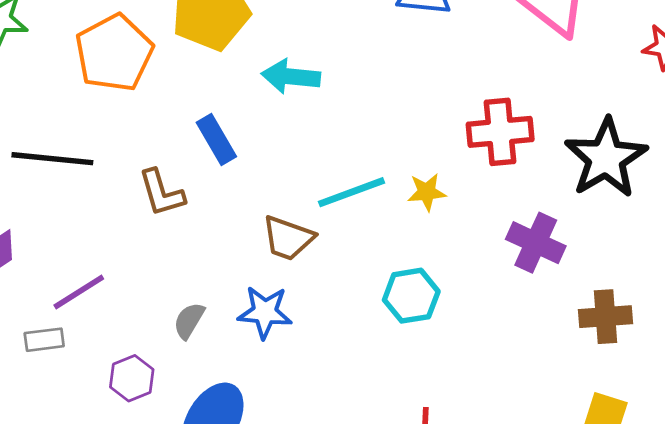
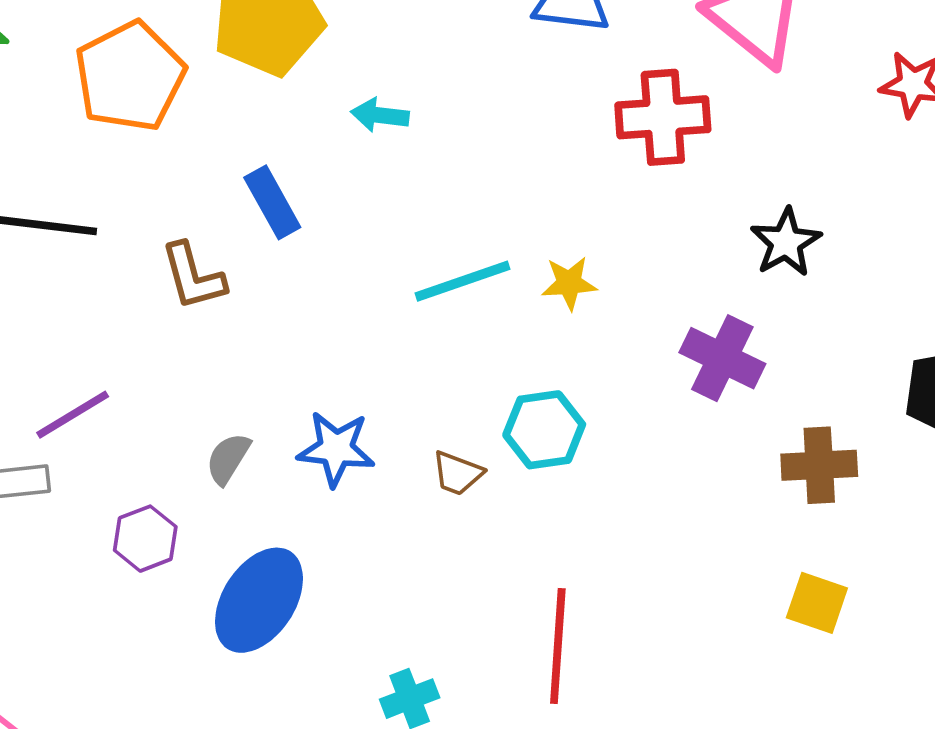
cyan arrow: (291, 77) -> (380, 115), size x0.7
red cross: (500, 132) -> (663, 117), moved
black star: (606, 158) -> (786, 242), moved, size x0.6
brown trapezoid: (288, 238) -> (457, 473), moved, size x0.7

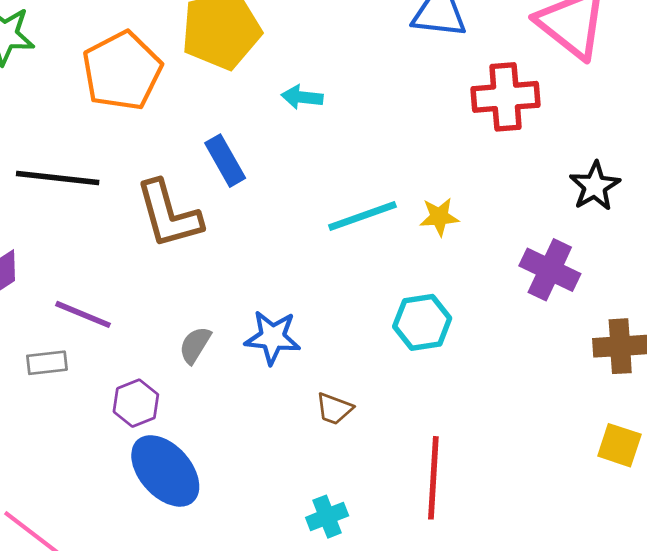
brown L-shape: (193, 276) -> (169, 214), size x1.4
purple line: (73, 415) -> (83, 314), turned 54
brown trapezoid: (457, 473) -> (334, 409), moved
blue ellipse: (259, 600) -> (165, 471), moved, turned -74

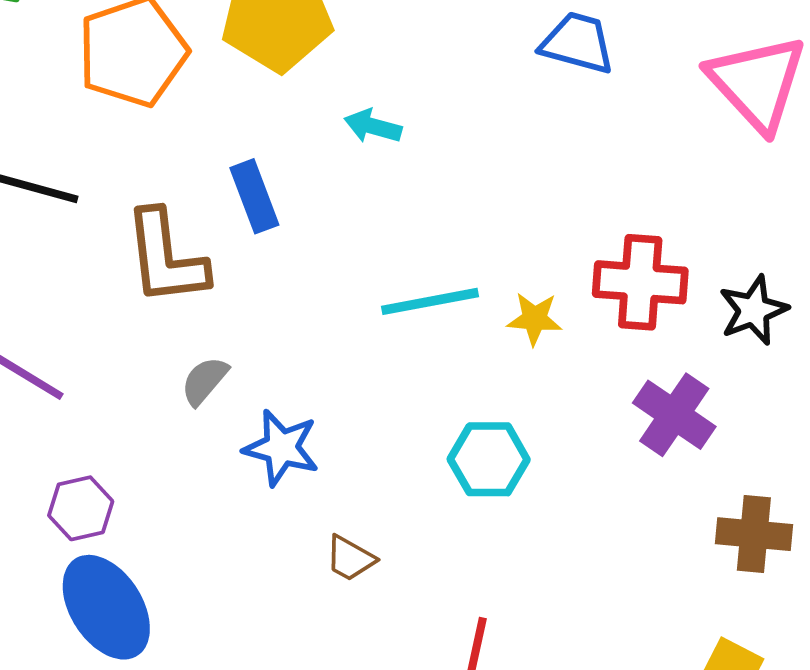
red cross: (506, 97) -> (640, 282), moved
gray semicircle: (195, 345) -> (205, 381), moved

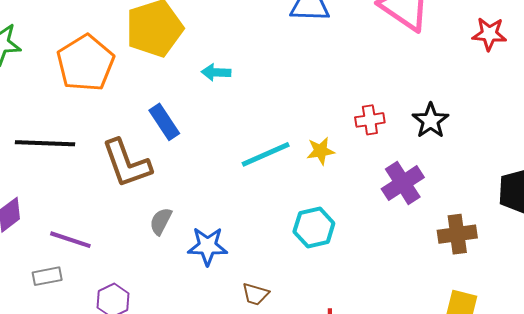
red cross: (640, 282) -> (370, 120), size x0.6
purple cross: (674, 415) -> (403, 183), turned 36

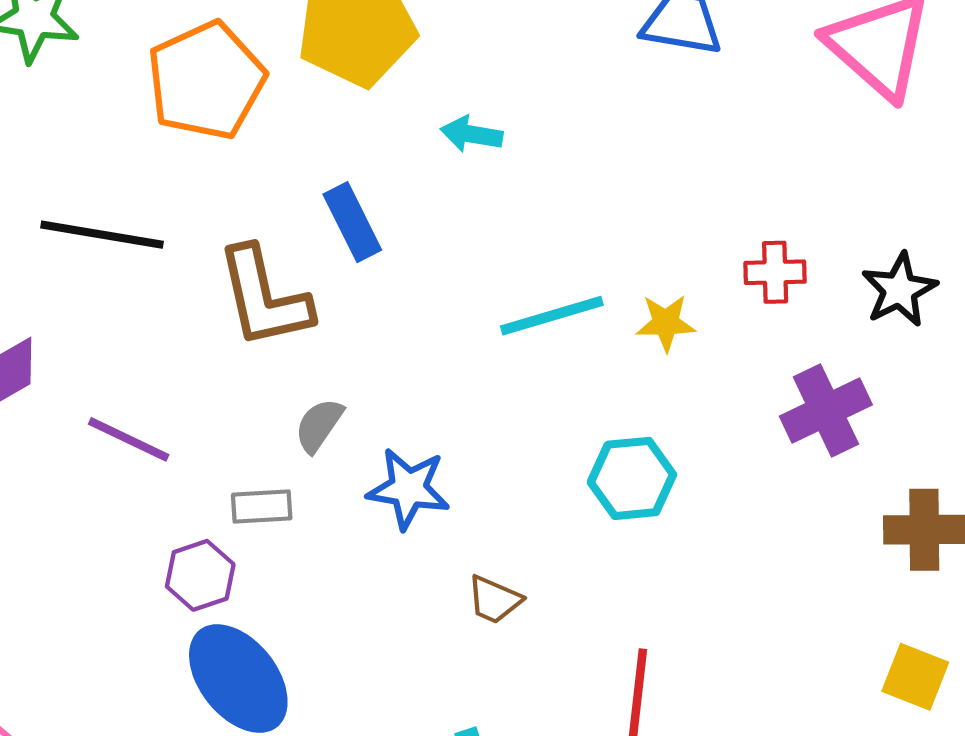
gray rectangle: (47, 276) -> (262, 507), moved

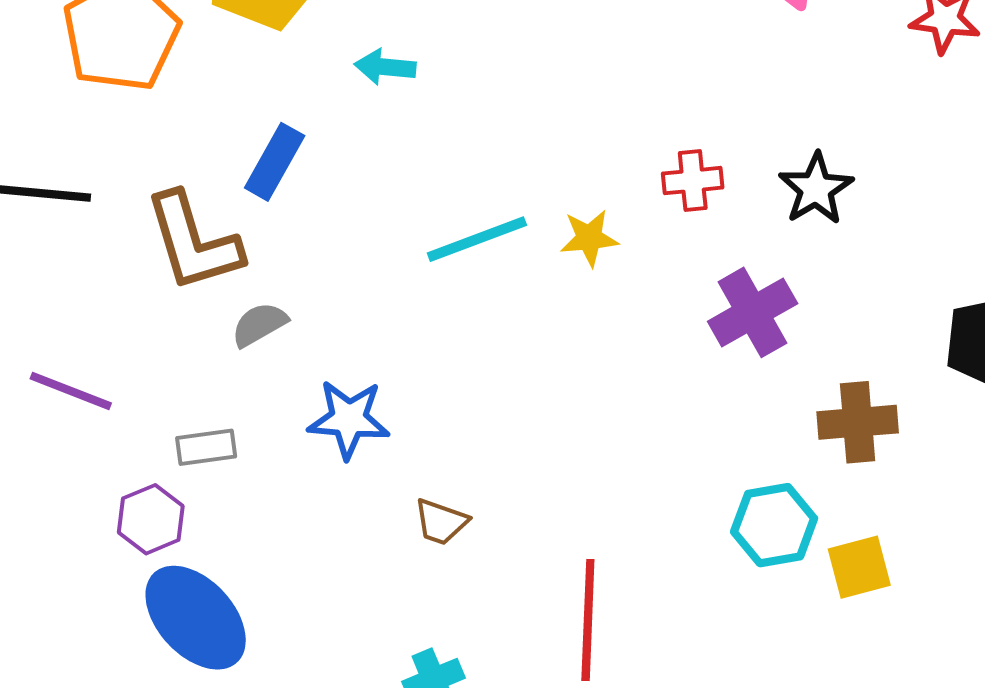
blue rectangle: (352, 222) -> (275, 162), turned 60
gray semicircle: (319, 425) -> (259, 324), moved, turned 30
cyan hexagon: (632, 478) -> (774, 525), moved
yellow square: (915, 677) -> (859, 567), turned -32

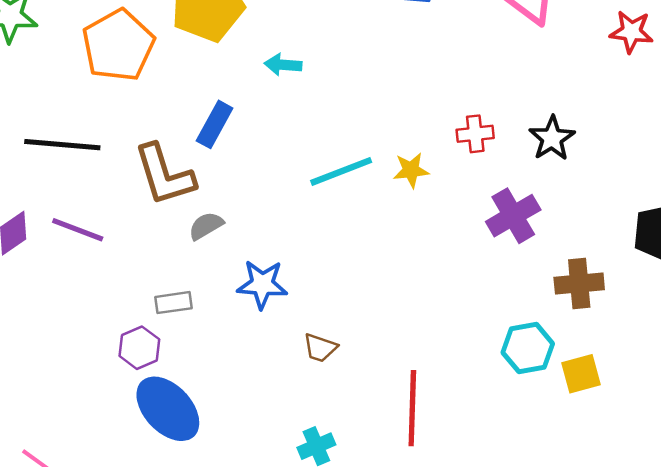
purple line: (71, 391) -> (78, 230), moved

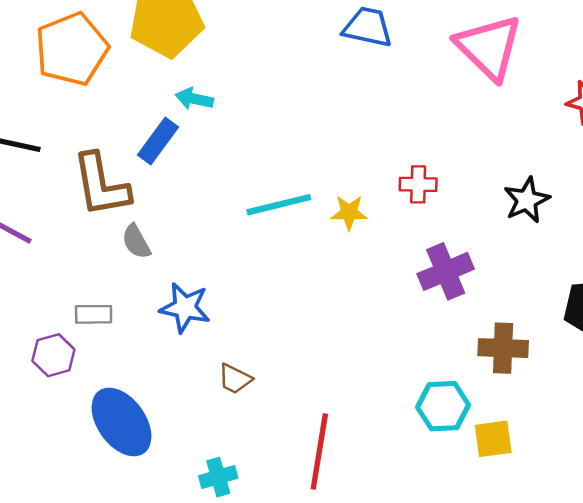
cyan arrow: (283, 65) -> (194, 99), moved
black star: (552, 138) -> (527, 200), moved
gray semicircle: (206, 226) -> (136, 242), turned -96
blue ellipse: (168, 409) -> (122, 422), moved

